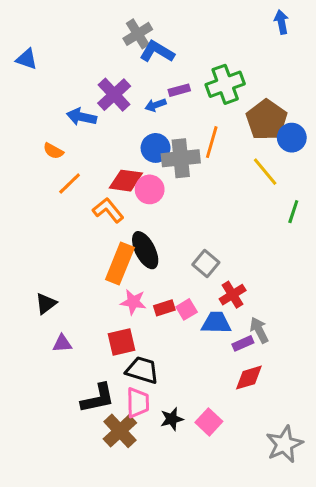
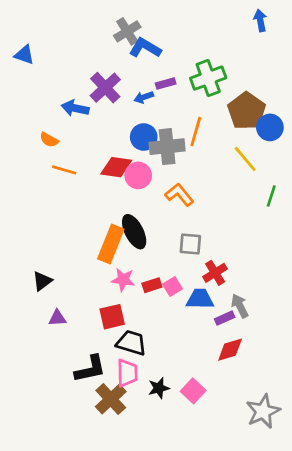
orange line: (70, 184) -> (64, 170), turned 60
orange L-shape: (108, 210) -> (179, 195), moved
gray square: (206, 263) -> (190, 244), turned -35

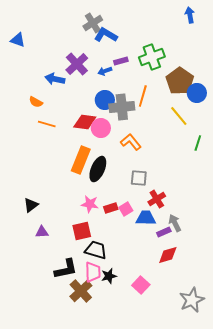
black ellipse: (134, 232) -> (98, 169), turned 50
orange rectangle: (111, 244) -> (81, 160), moved
black star: (159, 388) -> (109, 276), moved

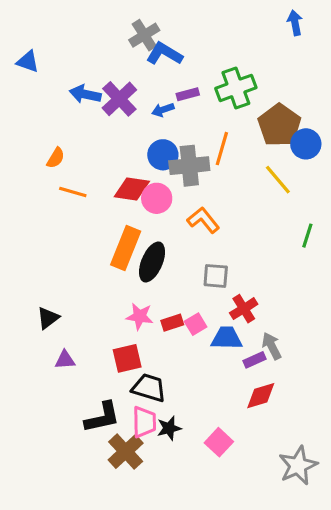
blue arrow: (55, 79) -> (85, 94), moved
orange semicircle: (36, 102) -> (56, 158), turned -88
green line: (198, 143) -> (307, 236), moved

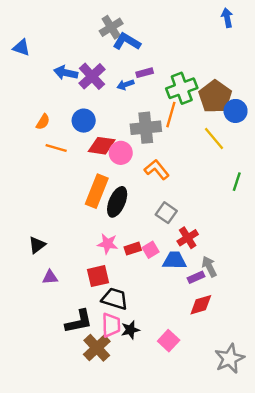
green cross: (236, 88) -> (182, 88), moved
blue circle: (163, 155) -> (84, 121), moved
gray square: (216, 276) -> (166, 213), turned 30

